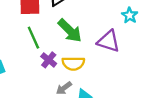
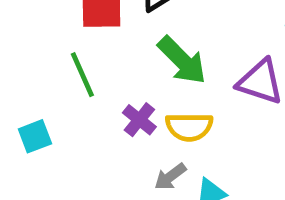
green line: (33, 38) -> (82, 75), moved

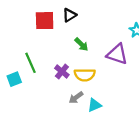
green arrow: (182, 60) -> (81, 44), size x0.6
green line: (82, 75) -> (30, 63), moved

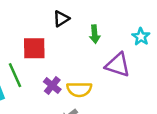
red square: (45, 21) -> (34, 48), moved
green arrow: (81, 44) -> (95, 34), moved, turned 40

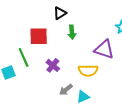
green arrow: (95, 34) -> (72, 32), moved
yellow semicircle: (79, 89) -> (88, 71), moved

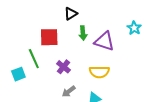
purple triangle: (104, 49) -> (104, 41), moved
gray arrow: (66, 90) -> (69, 91), moved

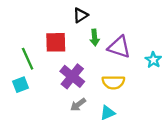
cyan star: (134, 28) -> (153, 60), moved
green line: (34, 59) -> (28, 59), moved
purple cross: (63, 67) -> (72, 76), size x1.5

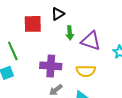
red square: (56, 42) -> (33, 24), moved
purple cross: (72, 76) -> (51, 66), turned -35

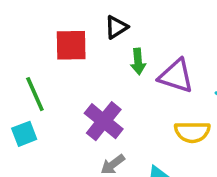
purple cross: (51, 66) -> (104, 121), turned 35
yellow semicircle: (86, 71) -> (192, 132), moved

